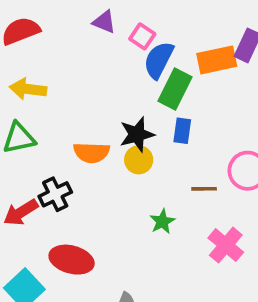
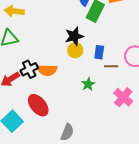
blue rectangle: (182, 131) -> (99, 52), moved
orange semicircle: (92, 153) -> (47, 70), moved
red ellipse: (72, 260) -> (38, 105), turned 35

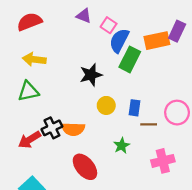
black star: (74, 36) -> (91, 75), moved
pink cross: (123, 97) -> (163, 161), turned 36
red ellipse: (38, 105) -> (85, 167), moved

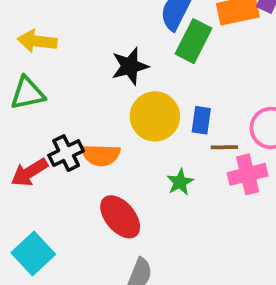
yellow circle: (106, 105) -> (155, 116), size x1.6
pink cross: (163, 161) -> (248, 174), moved

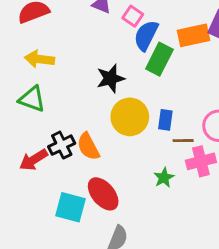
green triangle: (27, 93) -> (32, 99), turned 32
orange semicircle: (101, 155) -> (88, 147), turned 60
green star: (180, 182) -> (164, 178), moved
cyan square: (33, 253) -> (71, 207), moved, turned -32

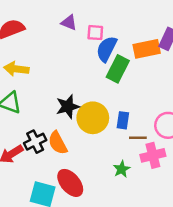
pink square: (133, 16) -> (95, 33), turned -30
black star: (111, 78) -> (68, 107), moved

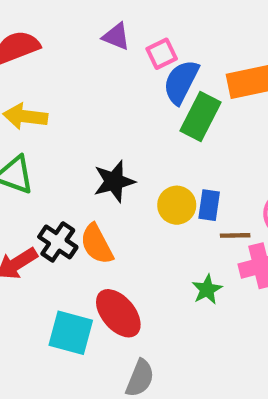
pink square: (95, 33) -> (162, 54), turned -30
yellow circle: (93, 118) -> (177, 205), moved, size x0.7
black cross: (35, 142) -> (58, 242), turned -30

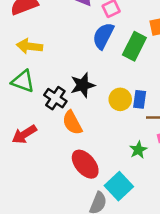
blue semicircle: (181, 82) -> (103, 36), moved
black cross: (58, 242) -> (55, 98), moved
cyan square: (71, 333) -> (119, 186), moved, turned 32

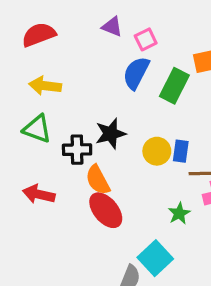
black cross: (55, 98) -> (77, 150), turned -35
red arrow: (24, 134) -> (39, 194), turned 45
red ellipse: (85, 164) -> (106, 210), moved

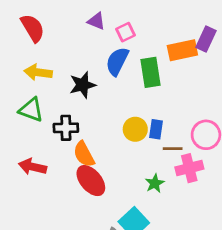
red semicircle: (39, 35) -> (33, 28), turned 80
green rectangle: (174, 86) -> (150, 72), turned -36
black star: (111, 134) -> (83, 85), moved

